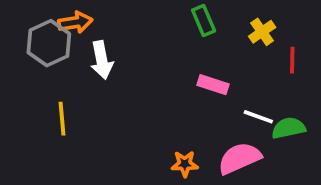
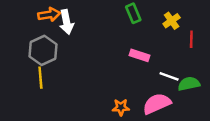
gray hexagon: (49, 43) -> (43, 50), moved
white arrow: (102, 60) -> (66, 22), moved

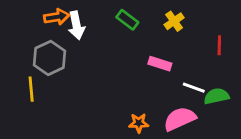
green rectangle: (133, 13) -> (127, 20), moved, turned -30
yellow cross: (172, 21) -> (174, 21), moved
yellow line: (40, 78) -> (31, 89), moved

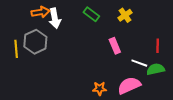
red line: (219, 45) -> (158, 46), moved
pink rectangle: (160, 64) -> (115, 46), turned 49
yellow line: (31, 89) -> (16, 49), moved

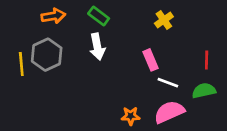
green rectangle: (91, 14) -> (99, 16), moved
white arrow: (55, 18) -> (97, 47), moved
white line: (139, 63) -> (168, 83), moved

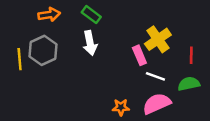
yellow cross: (164, 20) -> (158, 39), moved, size x1.5

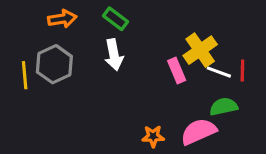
white line: (155, 76) -> (219, 72), moved
green semicircle: (189, 84) -> (224, 107), moved

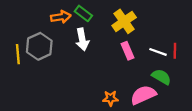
orange arrow: (62, 19) -> (61, 17), moved
yellow cross: (200, 50) -> (124, 21), moved
green semicircle: (224, 107) -> (161, 77), turned 42

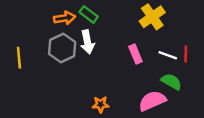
yellow cross: (124, 21) -> (152, 17), moved
gray hexagon: (39, 46) -> (62, 48), moved
orange star: (111, 98) -> (101, 104), moved

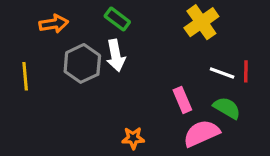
orange arrow: (65, 18) -> (54, 24), moved
pink rectangle: (135, 54) -> (182, 100), moved

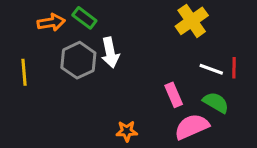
green rectangle: (117, 19) -> (84, 18), moved

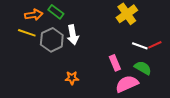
red line: (234, 68) -> (155, 45), turned 64
yellow line: (24, 72) -> (27, 33), moved, turned -66
orange star: (127, 131) -> (72, 78), moved

